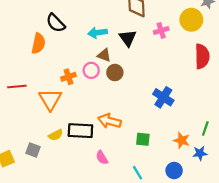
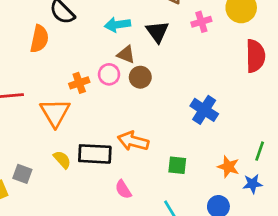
yellow semicircle: (56, 135) -> (62, 160), turned -104
gray square: (33, 150) -> (22, 174), moved

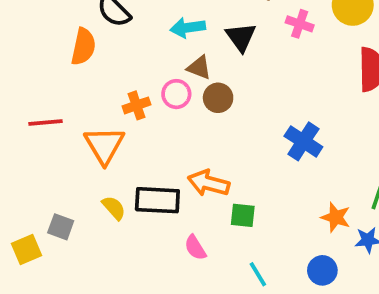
pink cross: (201, 22) -> (300, 24), turned 36
green square: (177, 165) -> (243, 215), moved

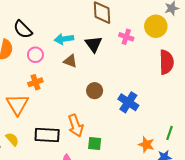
pink circle: (176, 94) -> (35, 55), moved
brown circle: (218, 98) -> (95, 91), moved
orange arrow: (209, 183) -> (76, 126), turned -125
yellow semicircle: (114, 208) -> (12, 139), moved

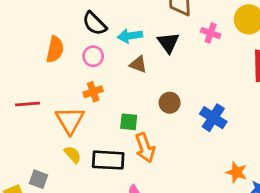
black semicircle: (23, 29) -> (94, 23), moved
yellow semicircle: (12, 139) -> (73, 155), moved
green square: (95, 143) -> (129, 122), moved

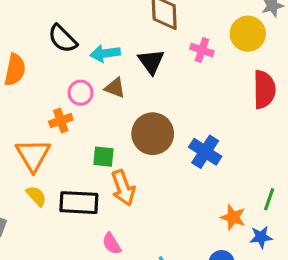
pink circle: (93, 56) -> (81, 93), moved
brown circle: (170, 103) -> (153, 134), size x1.6

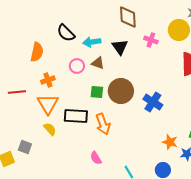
orange cross: (61, 121) -> (48, 80), moved
green square: (103, 157) -> (97, 92), moved
black rectangle: (79, 203) -> (76, 116), moved

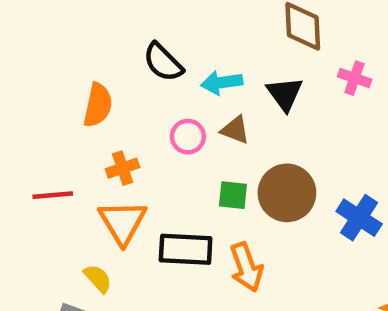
yellow semicircle: (50, 129) -> (98, 278), moved

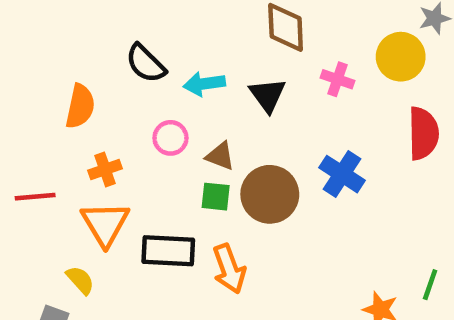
brown triangle: (235, 130) -> (220, 156), moved
blue cross: (359, 218) -> (342, 174), moved

